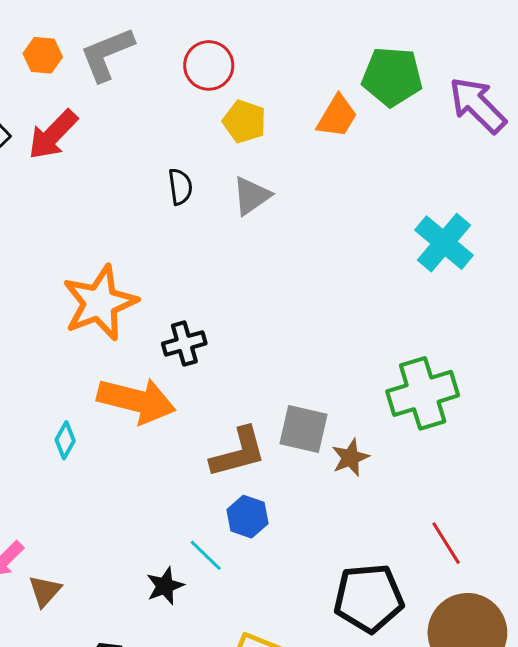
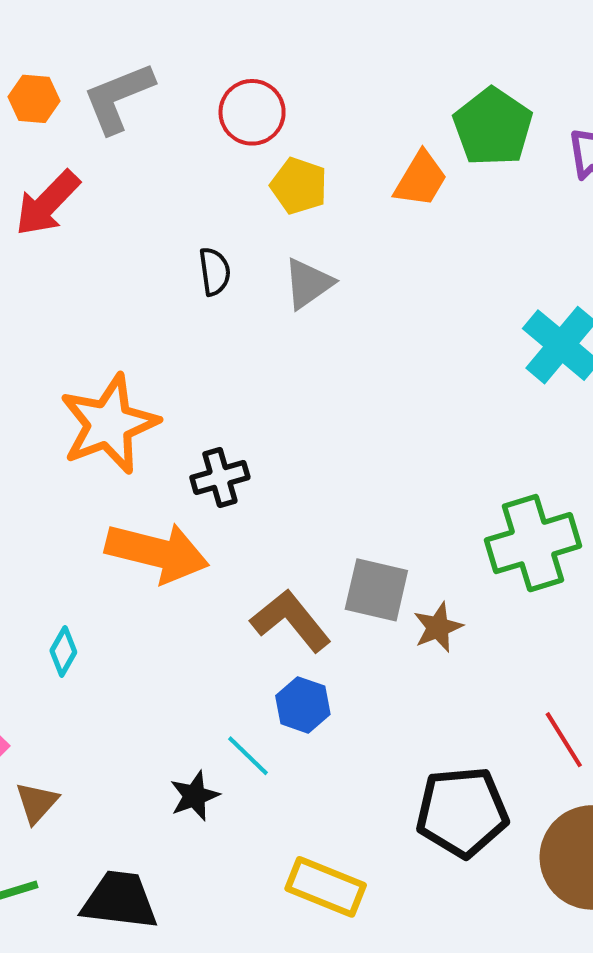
green pentagon: (392, 77) -> (493, 127), turned 30
cyan diamond: (65, 440) -> (63, 651), moved
brown L-shape: (238, 452) -> (291, 621), turned -114

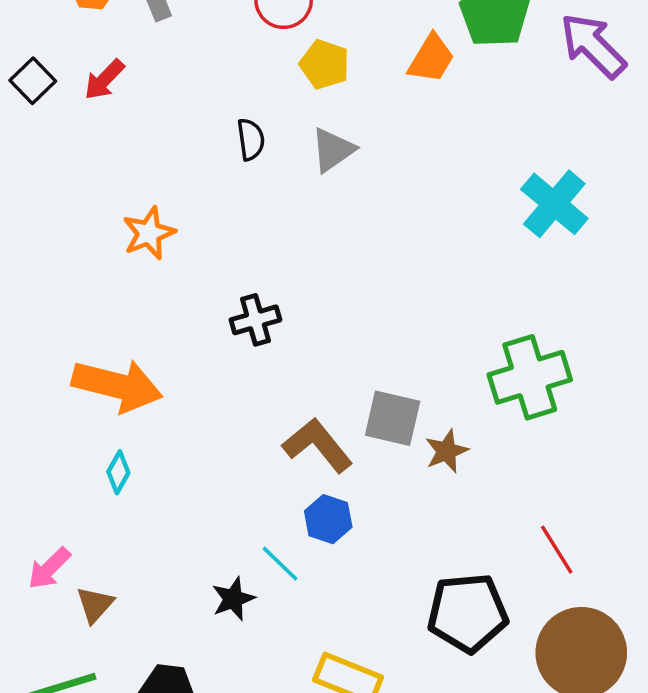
red arrow: (47, 203) -> (104, 80), size x0.7
orange star: (109, 424) -> (149, 233), moved, size x0.6
orange arrow: (157, 552) -> (117, 386), moved

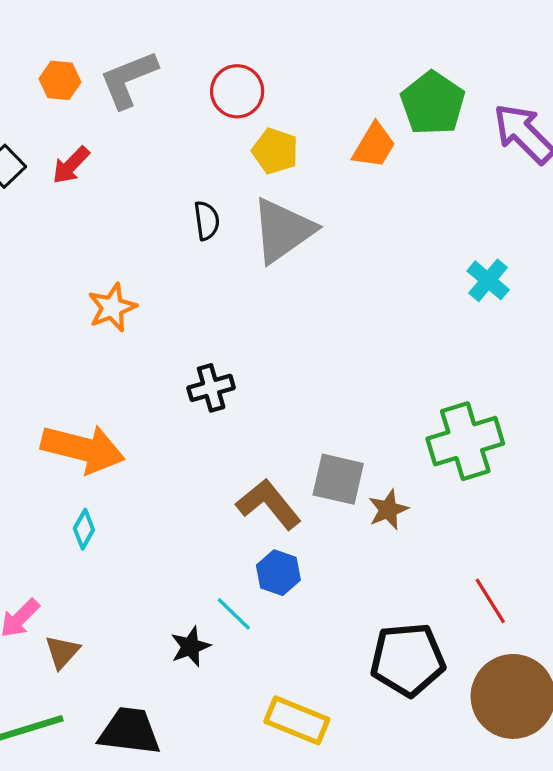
gray triangle: (333, 150) -> (283, 230), size x1.6
cyan cross: (554, 204) -> (488, 280), size x0.7

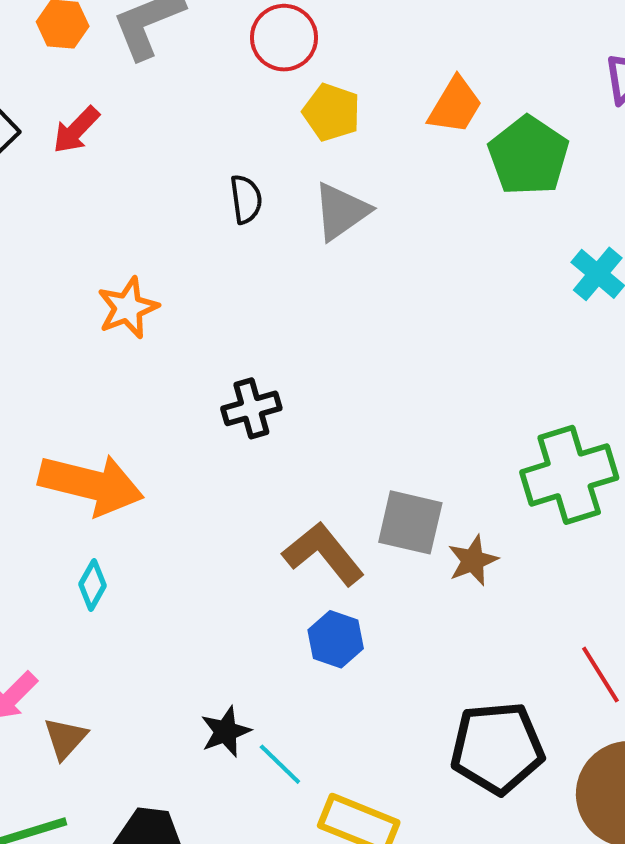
green pentagon: (433, 103) -> (528, 156), moved
gray triangle: (283, 230) -> (341, 211), size x0.7
cyan line: (234, 614) -> (280, 764), moved

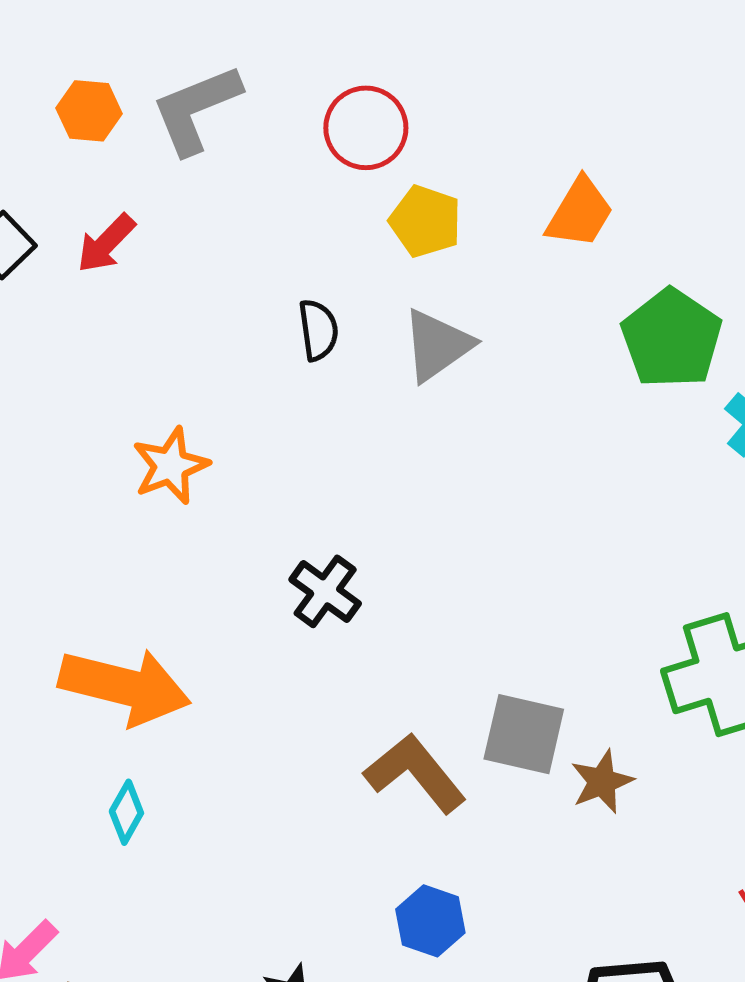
green pentagon: (528, 156) -> (672, 338), moved
black cross: (251, 408) -> (325, 591), turned -38
blue hexagon: (336, 639) -> (430, 921), moved

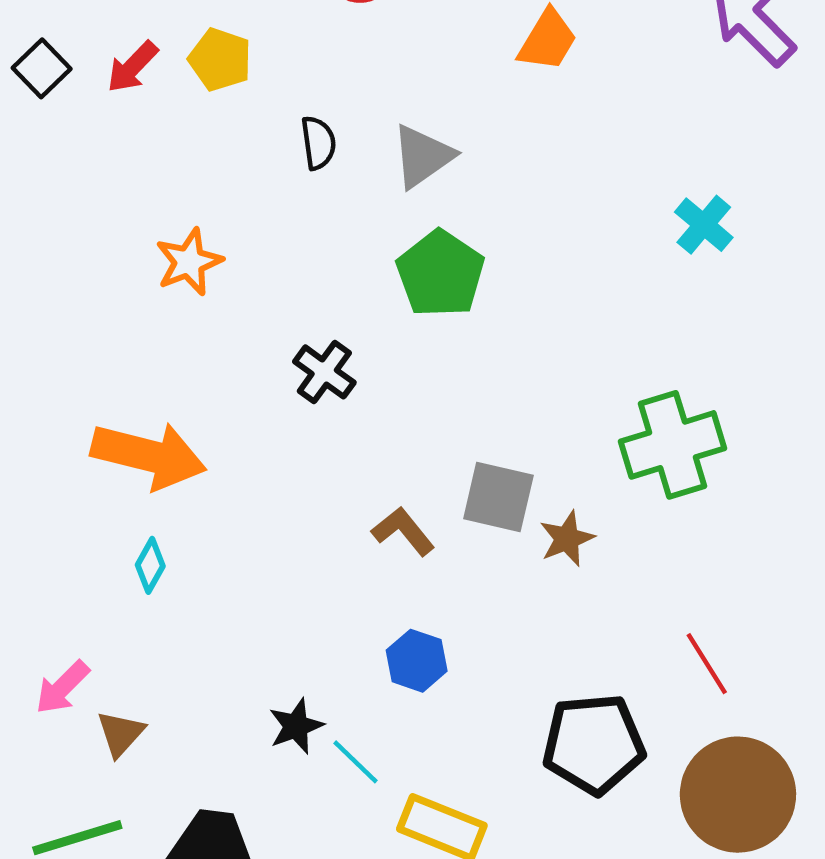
yellow pentagon: (425, 221) -> (220, 59), moved
green pentagon: (672, 338) -> (440, 274), moved
brown L-shape: (415, 773) -> (403, 531), size x0.7

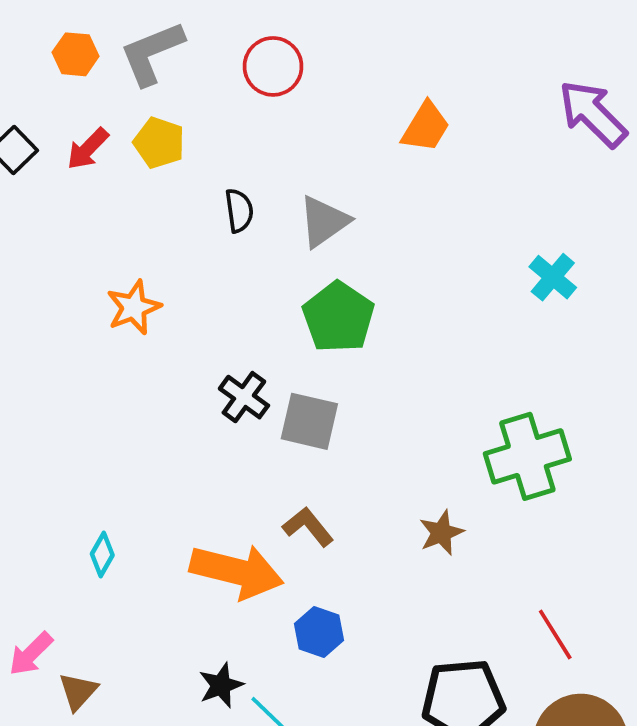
orange arrow: (149, 455) -> (237, 571), moved
gray square: (498, 497) -> (309, 421), moved

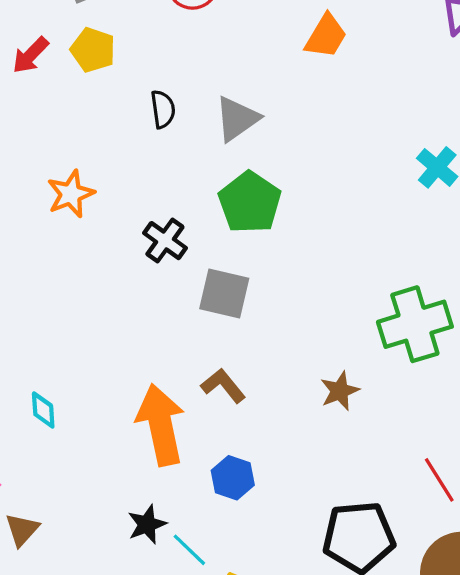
black cross: (244, 397) -> (165, 241), moved
cyan diamond: (102, 554) -> (43, 410), turned -33
orange arrow: (237, 571) -> (161, 425), turned -116

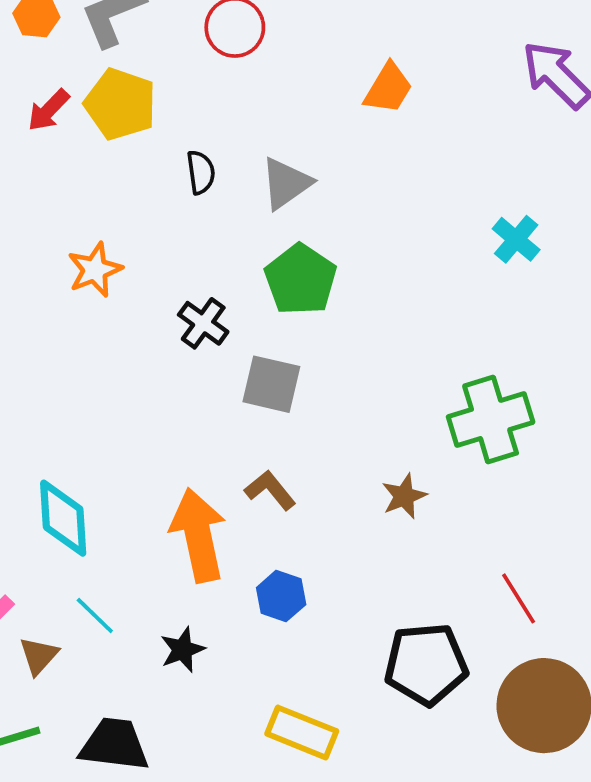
yellow pentagon: (93, 50) -> (120, 104), size x1.4
cyan diamond: (43, 410) -> (63, 518), size x1.8
cyan line: (189, 550) -> (95, 616), moved

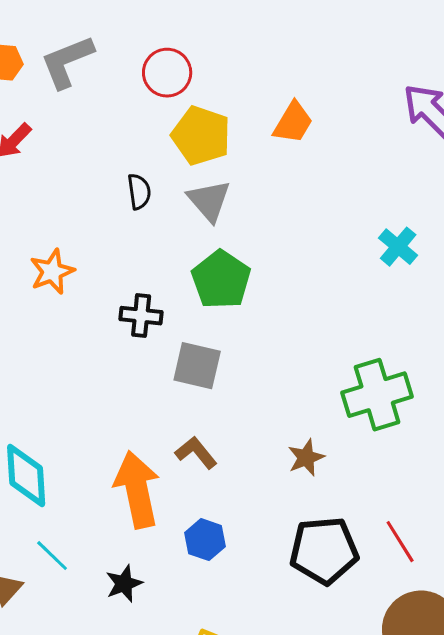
yellow pentagon: (120, 104) -> (201, 136), moved
gray triangle: (286, 183) -> (209, 201), turned -36
black cross: (203, 323) -> (141, 316), turned -30
black pentagon: (426, 664) -> (324, 551), moved

